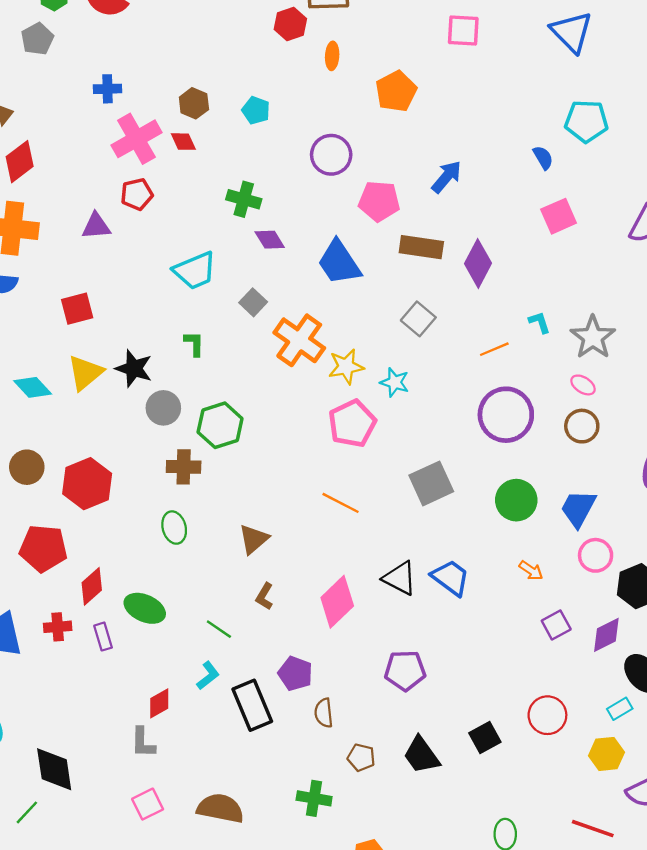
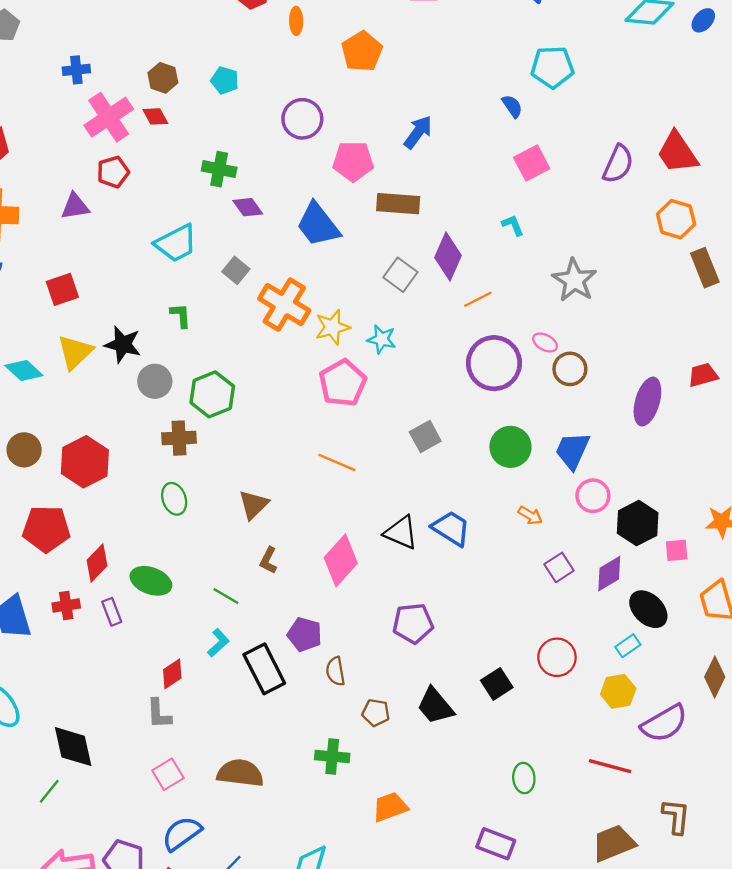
purple diamond: (478, 263) -> (448, 257), moved
cyan L-shape: (539, 322) -> (513, 225), moved
pink ellipse: (583, 385) -> (545, 342), moved
gray square: (431, 483) -> (425, 437), size x0.7

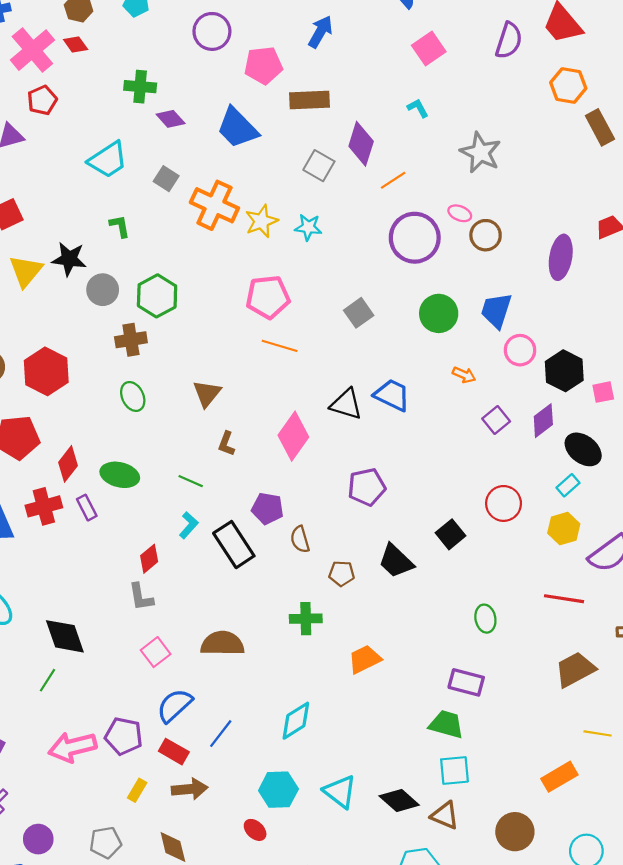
pink pentagon: (343, 383) -> (268, 297), moved, turned 30
red cross: (66, 606) -> (44, 506), size x1.4

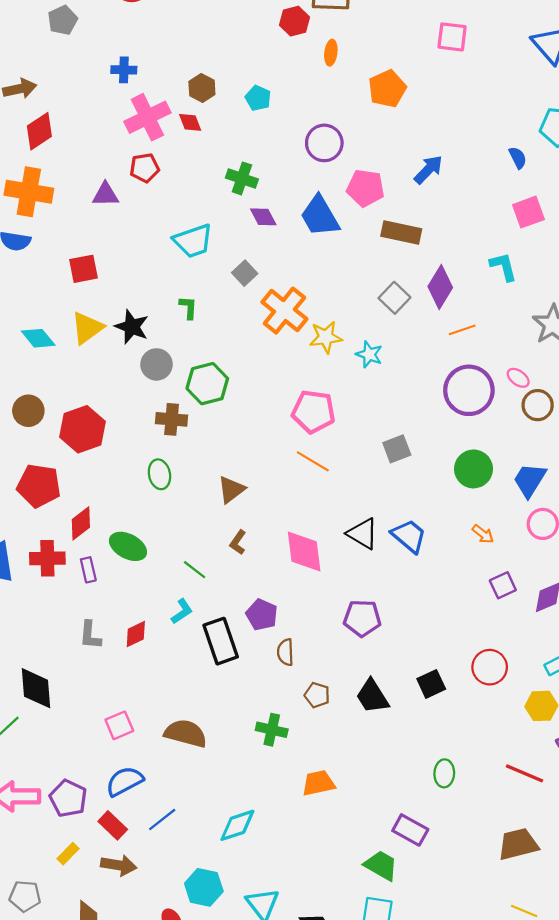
cyan L-shape: (418, 108) -> (503, 267), size x1.4
blue trapezoid: (237, 128) -> (320, 216), moved
pink diamond: (293, 436) -> (304, 551), turned -57
gray L-shape: (141, 597) -> (90, 635), moved

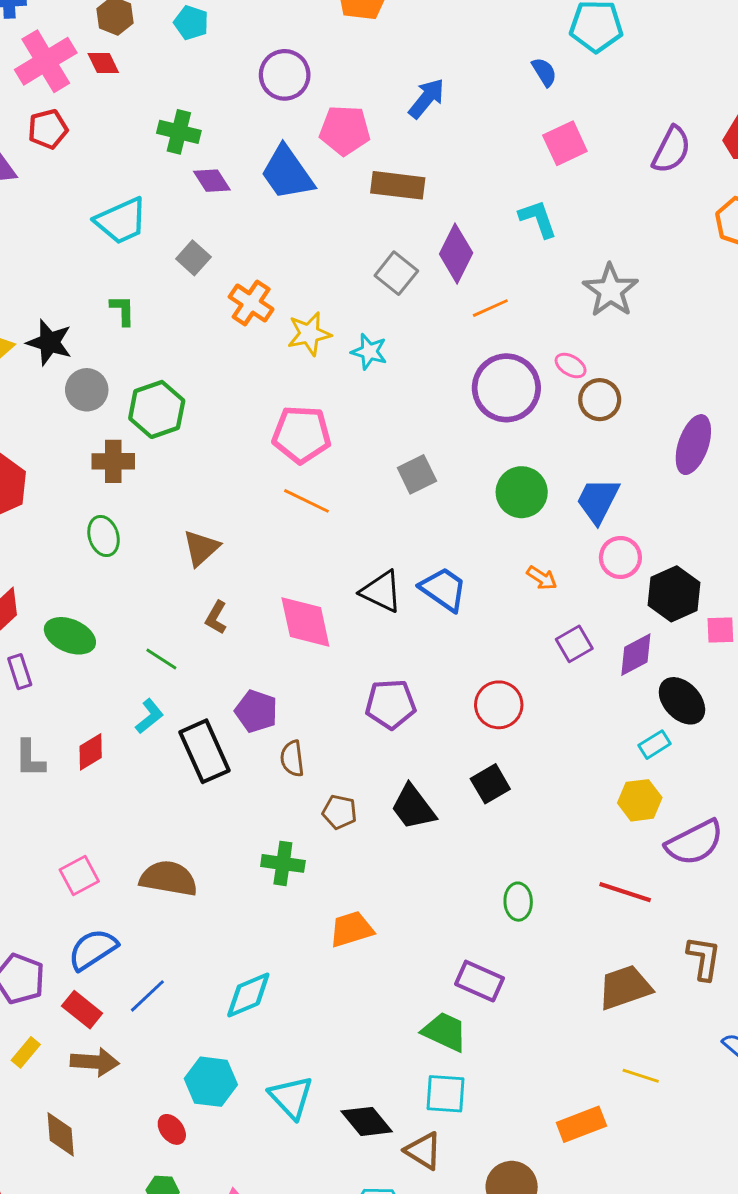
orange cross: (284, 311) -> (251, 303), size x0.7
red circle: (490, 667) -> (499, 705), moved

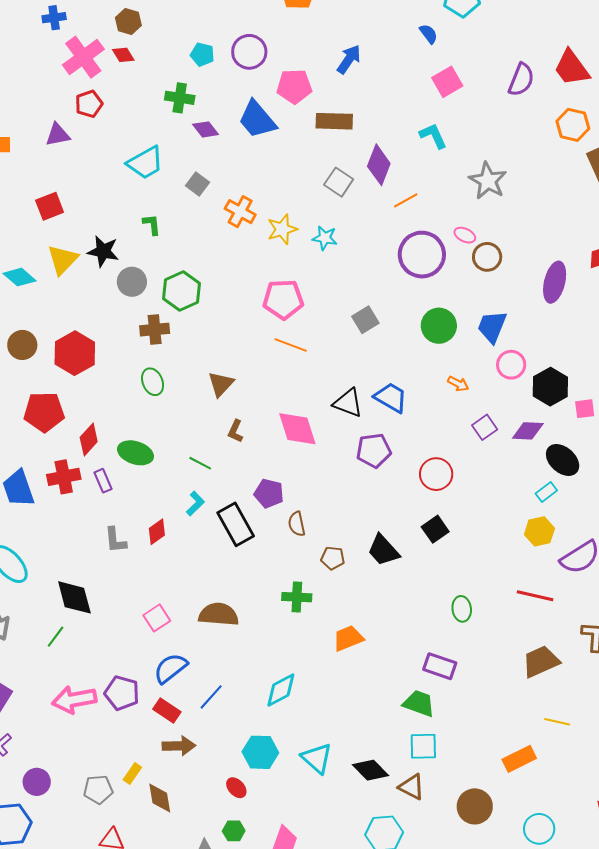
cyan pentagon: (191, 23) -> (202, 54), moved
purple diamond: (636, 655) -> (528, 431), turned 36
purple pentagon: (391, 704) -> (374, 451), moved
yellow rectangle: (26, 1052) -> (132, 773), moved

